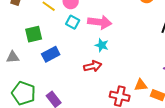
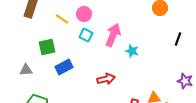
pink arrow: (100, 22) -> (113, 35), turned -75
cyan star: (102, 45) -> (132, 51), moved

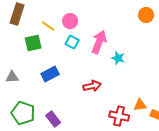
green square: (47, 47) -> (33, 43), moved

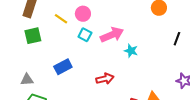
pink arrow: (99, 42) -> (112, 35), turned 45
green square: (33, 43) -> (33, 36), moved
gray triangle: (12, 77) -> (27, 80), moved

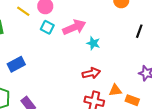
blue rectangle: (63, 67) -> (16, 64), moved
red arrow: (105, 79) -> (91, 73), moved

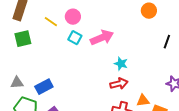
cyan star: (93, 43) -> (121, 64), moved
blue rectangle: (16, 64) -> (44, 87), moved

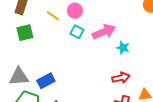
cyan star: (121, 64) -> (123, 48), moved
gray triangle: (17, 83) -> (19, 77), size x1.5

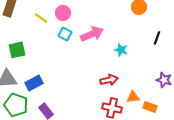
green square: (25, 33) -> (17, 50), moved
cyan star: (123, 48) -> (121, 50), moved

